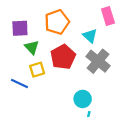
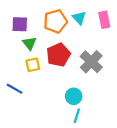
cyan triangle: (90, 36) -> (79, 18), moved
blue line: (20, 84) -> (15, 89), moved

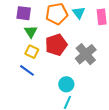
yellow square: (33, 65) -> (32, 52), turned 32
blue line: (15, 89) -> (27, 70), moved

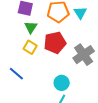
blue line: (27, 70) -> (16, 74), moved

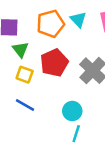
blue line: (16, 74) -> (25, 105), moved

